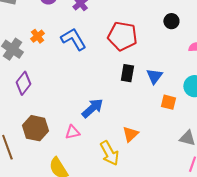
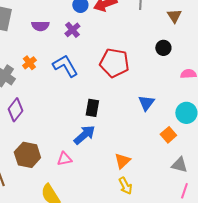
black rectangle: (127, 73) -> (92, 108), moved
orange square: (168, 102) -> (168, 135), moved, turned 35
yellow arrow: (109, 153) -> (125, 186), moved, size x0.7

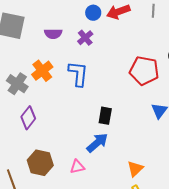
orange cross: (29, 63) -> (42, 71), size x1.5
red pentagon: (114, 63) -> (144, 71), moved
blue L-shape: (65, 66) -> (78, 74), turned 36

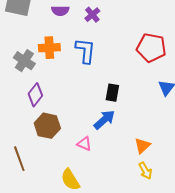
orange cross: (42, 71) -> (49, 48), turned 35
brown hexagon: (40, 163) -> (47, 126), moved
pink triangle: (77, 167) -> (84, 144), turned 35

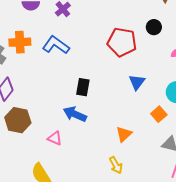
blue L-shape: (85, 51) -> (56, 45), turned -60
blue arrow: (104, 120) -> (75, 114), turned -115
orange triangle: (142, 146) -> (124, 134), moved

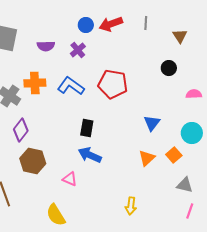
red pentagon: (122, 42) -> (113, 84), moved
black rectangle: (83, 87) -> (87, 128), moved
orange triangle: (124, 134) -> (147, 158), moved
yellow arrow: (116, 165) -> (131, 206), turned 36

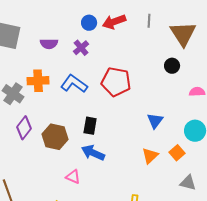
brown triangle: (180, 36) -> (183, 34), size x1.8
brown hexagon: (33, 161) -> (55, 137), moved

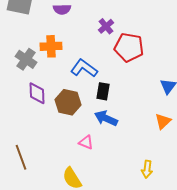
purple cross: (81, 48) -> (106, 26), moved
blue L-shape: (74, 84) -> (84, 68), moved
purple diamond: (24, 128) -> (37, 93), turned -40

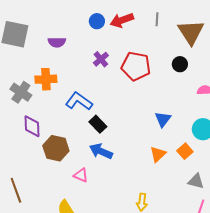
red pentagon: (129, 47) -> (136, 66), moved
black rectangle: (103, 91) -> (98, 124), turned -54
brown hexagon: (68, 102) -> (56, 148), moved

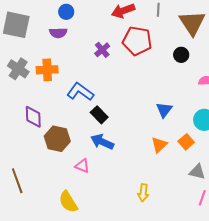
blue circle: (97, 21) -> (66, 12), moved
red pentagon: (136, 66) -> (137, 41), moved
gray cross: (21, 92) -> (18, 69), moved

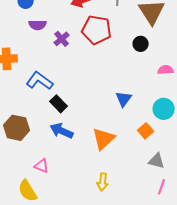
purple semicircle: (58, 33) -> (38, 25), moved
orange triangle: (159, 145) -> (104, 139), moved, size x1.4
pink triangle: (82, 166) -> (42, 166), moved

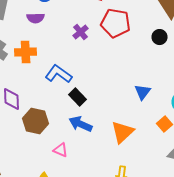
purple semicircle: (38, 25) -> (36, 18), moved
pink triangle: (42, 166) -> (61, 150), moved

